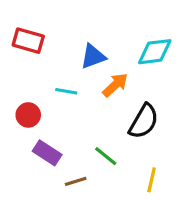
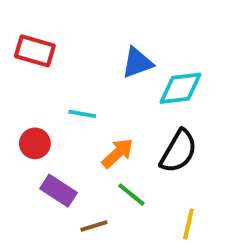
cyan diamond: (155, 52) -> (181, 88), moved
blue triangle: (93, 56) -> (137, 63), moved
orange arrow: (115, 85) -> (118, 153), moved

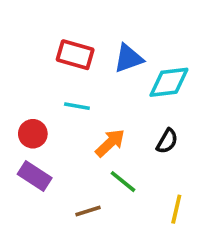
red rectangle: (35, 51) -> (75, 55), moved
black semicircle: (179, 151) -> (167, 141), size x0.6
purple rectangle: (59, 191) -> (35, 176), moved

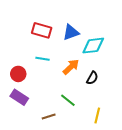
orange arrow: (110, 143) -> (71, 67), moved

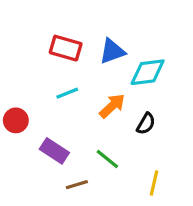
cyan line: (43, 59) -> (67, 93), turned -32
red circle: (18, 74) -> (16, 120), moved
purple rectangle: (19, 97) -> (54, 151), moved

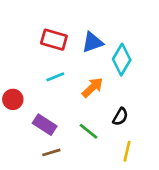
cyan diamond: (148, 72) -> (122, 60), turned -52
black semicircle: (146, 124) -> (120, 117), moved
brown line: (77, 185) -> (51, 152), moved

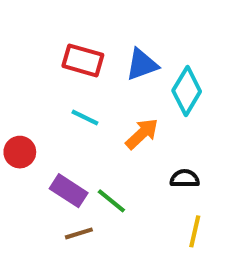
cyan line: (55, 77) -> (85, 117), turned 48
black semicircle: (120, 117) -> (185, 178), turned -120
green line: (89, 131) -> (111, 201), moved

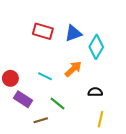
cyan line: (85, 117) -> (45, 76), moved
purple rectangle: (69, 191) -> (23, 99), moved

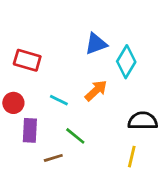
red rectangle: (43, 31) -> (27, 60), moved
black semicircle: (95, 92) -> (143, 121), moved, size x1.5
purple rectangle: (23, 99) -> (30, 130), turned 60

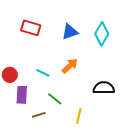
red rectangle: (27, 60) -> (31, 28), moved
cyan diamond: (126, 62) -> (102, 34), moved
yellow line: (132, 157) -> (79, 116), moved

